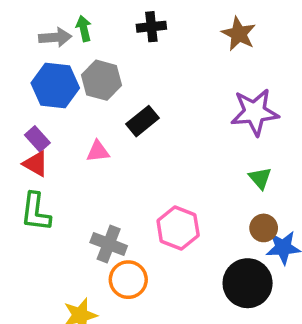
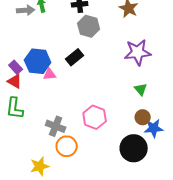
gray hexagon: (102, 80) -> (89, 26), moved
blue hexagon: (55, 85) -> (38, 61), moved

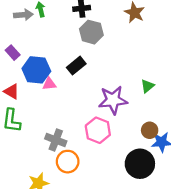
purple star: (138, 52) -> (113, 100), moved
purple rectangle: (16, 67) -> (13, 53), moved
green triangle: (141, 89) -> (147, 86), moved, turned 32

